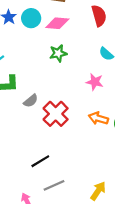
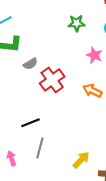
green star: (58, 53) -> (77, 23), moved
gray line: (54, 185) -> (40, 148), turned -60

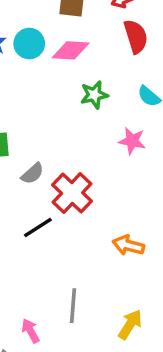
orange arrow: (92, 91) -> (128, 245), moved
black line: (31, 123) -> (38, 227), moved
yellow arrow: (81, 160) -> (130, 324), moved

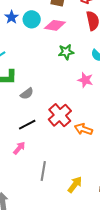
red cross: (72, 193) -> (60, 115), moved
orange arrow: (128, 245) -> (83, 129), moved
pink arrow: (30, 331) -> (19, 148), moved, turned 64

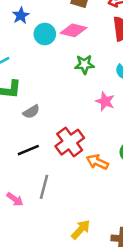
cyan circle: (32, 19) -> (45, 34), moved
pink arrow: (19, 148) -> (15, 199), moved, turned 80
gray line: (43, 171) -> (44, 187), moved

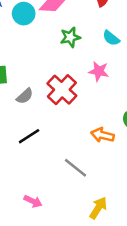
red cross: (70, 142) -> (62, 90), moved
gray line: (44, 187) -> (75, 168), moved, turned -55
pink arrow: (15, 199) -> (33, 201), moved

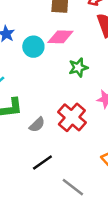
gray line: (75, 168) -> (73, 187), moved

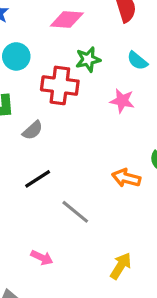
cyan circle: (33, 47) -> (16, 56), moved
red cross: (72, 117) -> (60, 85), moved, turned -36

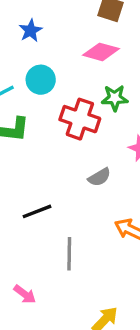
gray semicircle: (33, 130) -> (99, 177), moved
gray line: (75, 212) -> (69, 254), turned 40

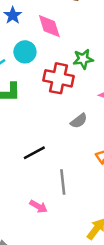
pink diamond: (101, 52) -> (49, 26), moved, turned 64
pink arrow: (25, 294) -> (38, 206), moved

